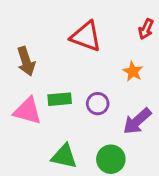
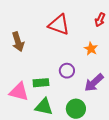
green rectangle: (60, 99) -> (41, 83), moved
pink triangle: (27, 111) -> (19, 92), moved

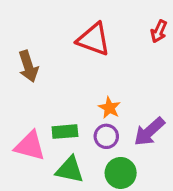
orange star: (91, 49) -> (109, 108), moved
purple circle: (67, 71) -> (106, 136), moved

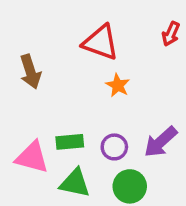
orange star: (109, 108) -> (118, 85), moved

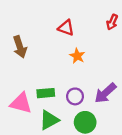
red triangle: (101, 43) -> (66, 28), size x0.7
green triangle: (75, 183) -> (49, 120), turned -40

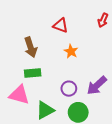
brown arrow: (20, 47) -> (31, 47), moved
green rectangle: (46, 93) -> (33, 73), moved

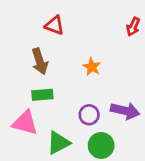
red triangle: (61, 25) -> (54, 25), moved
purple arrow: (97, 85) -> (125, 111), turned -125

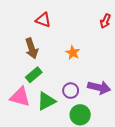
green rectangle: (42, 95) -> (34, 75), turned -35
green triangle: (58, 143) -> (46, 101), moved

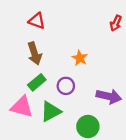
red triangle: (43, 20) -> (37, 21), moved
purple circle: (71, 91) -> (66, 86), moved

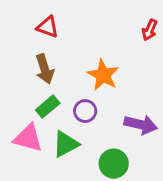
orange star: (80, 58) -> (103, 75), size x1.5

